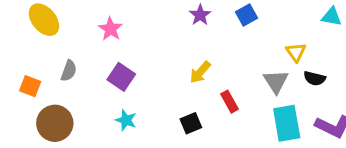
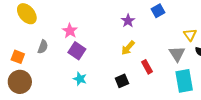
purple star: (200, 15) -> (128, 21), moved
pink star: (110, 29) -> (70, 31), moved
brown circle: (55, 123) -> (20, 82), moved

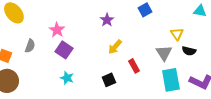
purple star: (128, 21) -> (107, 20), moved

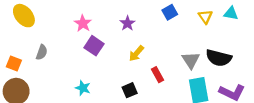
pink star: (57, 30) -> (83, 23), moved
yellow triangle: (177, 34) -> (205, 17), moved
purple square: (64, 50) -> (94, 46), moved
black semicircle: (189, 51) -> (219, 58), size x1.6

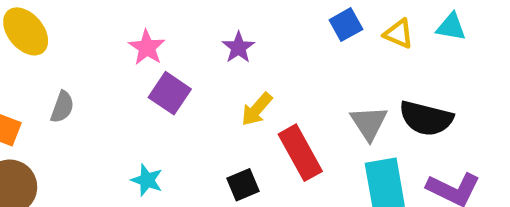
blue square: (170, 12) -> (346, 25), moved
yellow triangle: (205, 17) -> (399, 34), turned -32
red rectangle: (157, 75) -> (300, 153), size x1.6

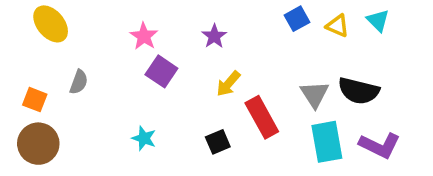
cyan triangle: (451, 27) -> (378, 20), turned 35

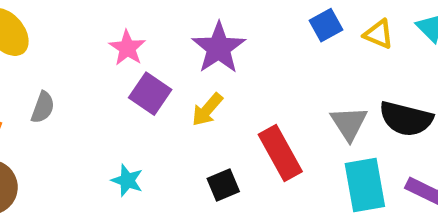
purple star: (214, 36) -> (219, 48), size x1.6
yellow arrow: (228, 84) -> (207, 110), moved

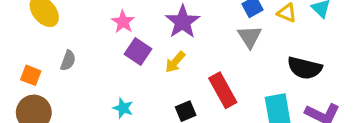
gray triangle: (349, 123) -> (250, 37), moved

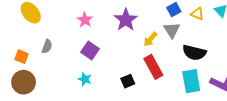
purple square: (138, 52) -> (90, 50), moved
yellow arrow: (175, 62) -> (150, 39), moved
black semicircle: (305, 68) -> (194, 53), moved

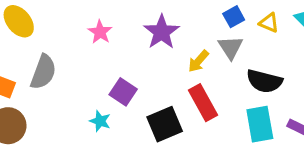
gray semicircle: (47, 46) -> (43, 72), size x1.6
purple square: (90, 50) -> (123, 92), moved
black square: (128, 81) -> (165, 124), size x1.6

